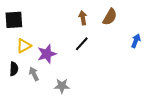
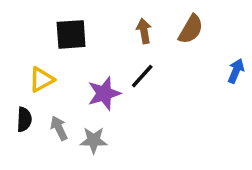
black square: (14, 20) -> (71, 34), moved
purple star: (47, 54) -> (104, 93), moved
gray star: (62, 86) -> (94, 140), moved

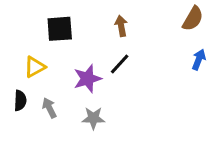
brown semicircle: (191, 29) -> (193, 19), moved
gray star: (94, 140) -> (93, 118), moved

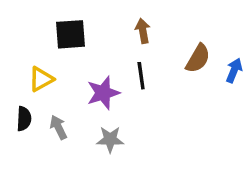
brown semicircle: (193, 19) -> (198, 58), moved
black line: (120, 64) -> (141, 76), turned -50

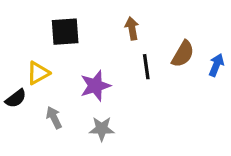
black line: (141, 76) -> (146, 67), moved
black semicircle: (24, 119) -> (16, 98), moved, turned 50

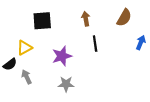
brown semicircle: (183, 54) -> (124, 18), moved
gray arrow: (54, 118) -> (27, 77), moved

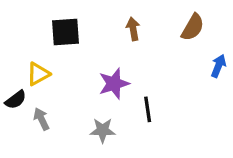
black line: (95, 44) -> (148, 109), moved
purple star: (62, 56) -> (114, 84), moved

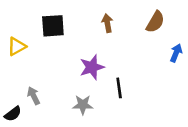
yellow triangle: (38, 74) -> (17, 46), moved
black semicircle: (16, 100) -> (13, 114), moved

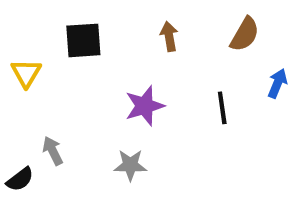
yellow triangle: (17, 46) -> (26, 73), turned -30
black line: (119, 88) -> (222, 108), moved

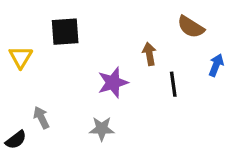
brown semicircle: (245, 34) -> (191, 27), turned 92
brown arrow: (169, 36) -> (149, 54), moved

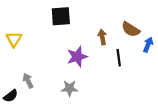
brown semicircle: (191, 27) -> (131, 29), moved
black square: (65, 32) -> (61, 16), moved

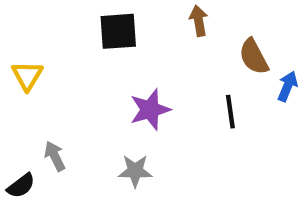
brown semicircle: (131, 29) -> (254, 57), turned 30
brown arrow: (102, 37) -> (199, 21), moved

